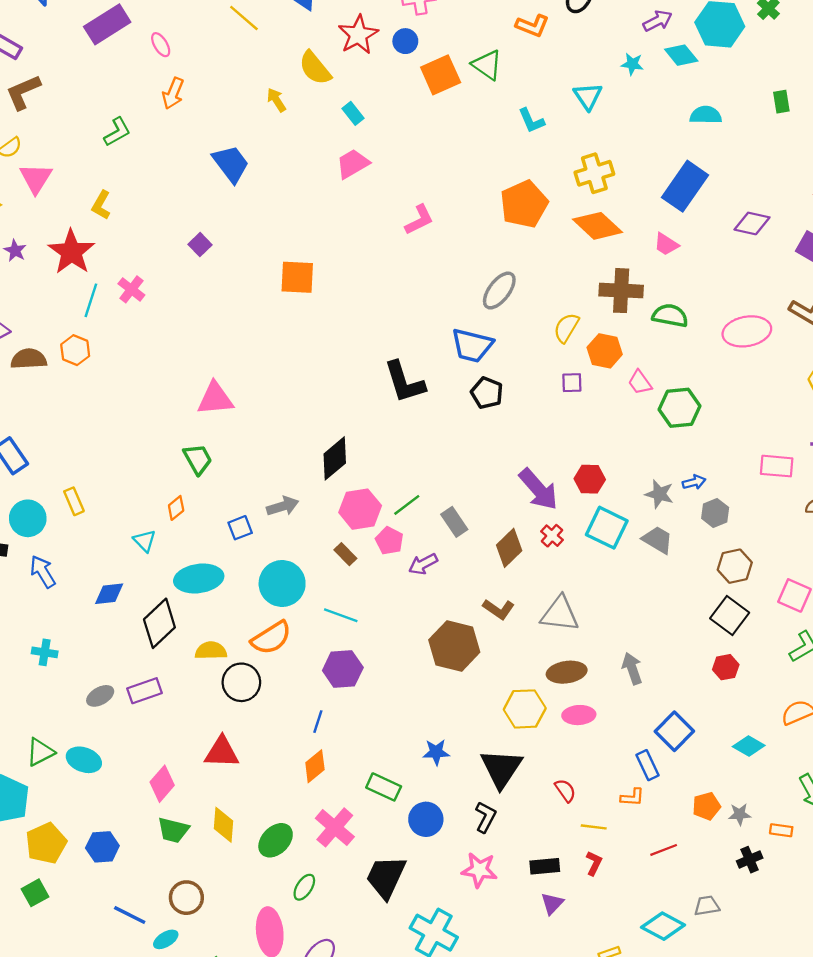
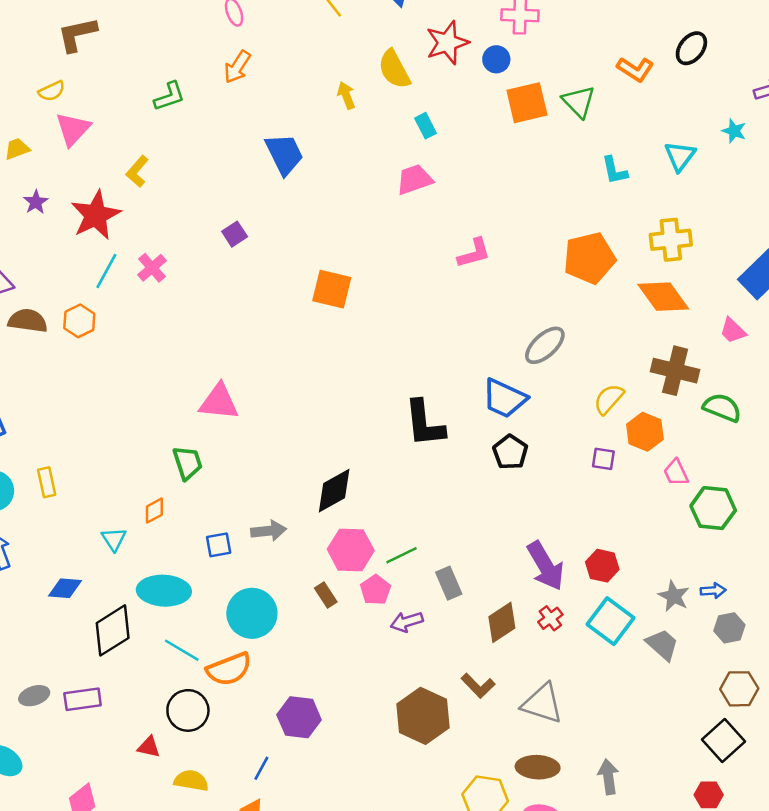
cyan line: (341, 615) -> (182, 650), moved
yellow semicircle: (211, 651) -> (191, 781), moved
red triangle: (222, 752) -> (149, 747), moved, size x0.6

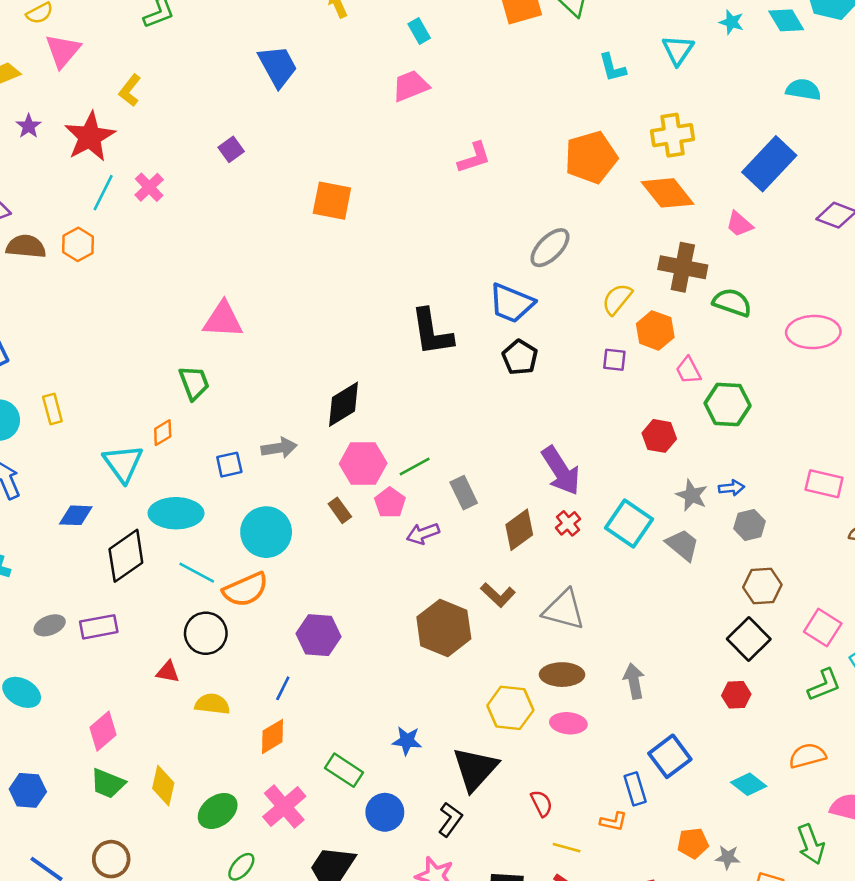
cyan triangle: (114, 539) -> (123, 463), size x1.6
red hexagon: (602, 566) -> (659, 436), moved

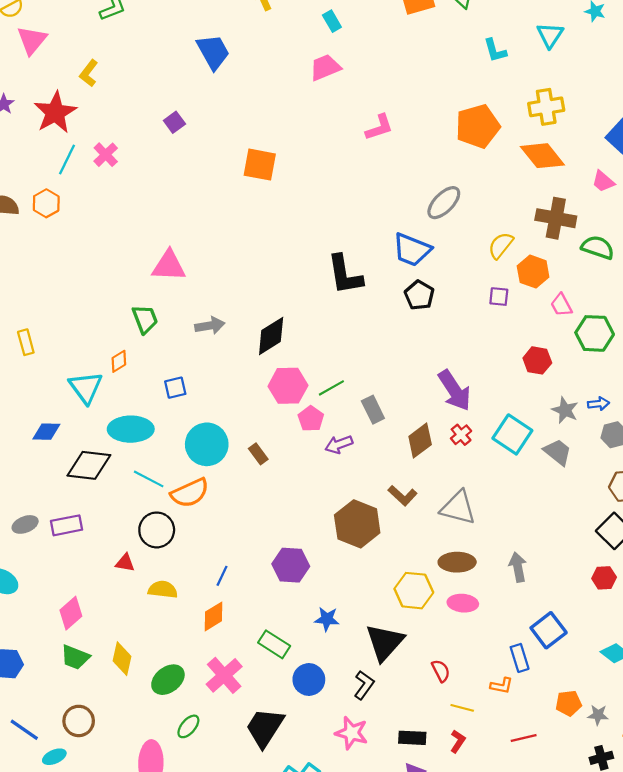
gray arrow: (279, 448) -> (210, 326), moved
brown rectangle: (340, 510) -> (258, 454), moved
black diamond: (126, 556) -> (89, 465), turned 42
purple hexagon: (318, 635) -> (291, 565), moved

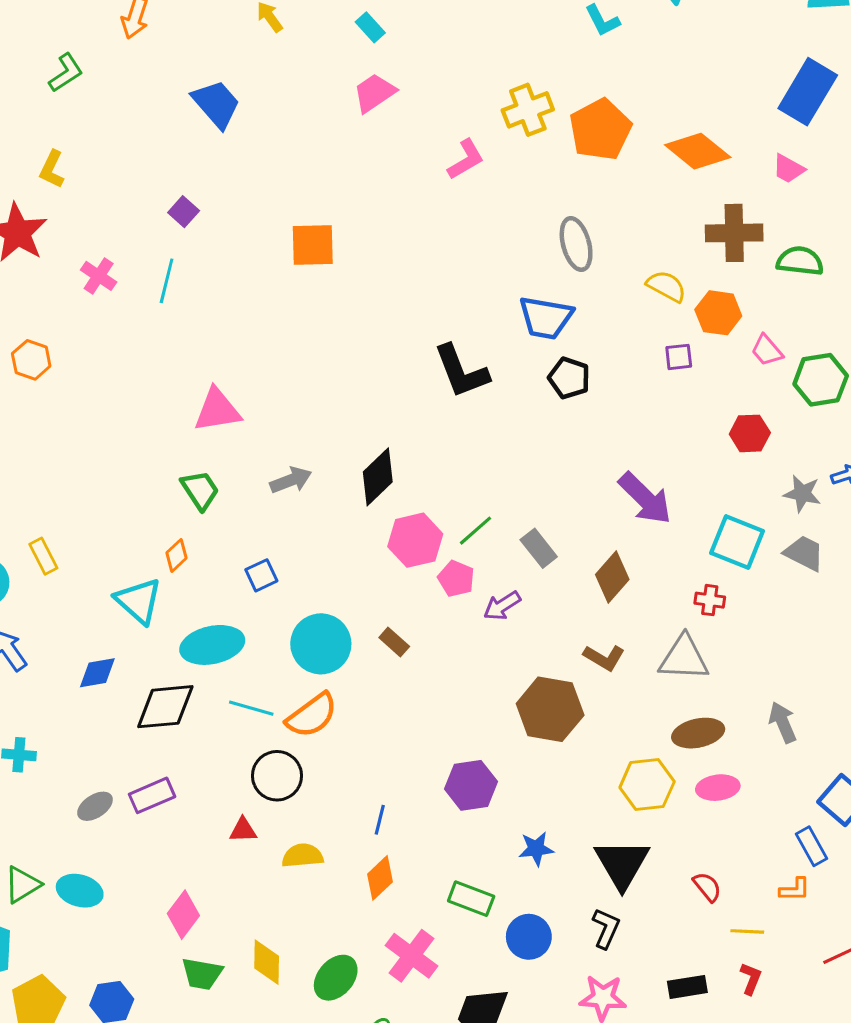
yellow cross: (546, 107) -> (528, 110), moved
cyan line: (67, 160) -> (167, 281), moved
gray ellipse: (444, 203) -> (576, 244), turned -48
yellow semicircle: (501, 245) -> (666, 286), turned 92
red cross: (461, 435) -> (710, 600), moved, turned -30

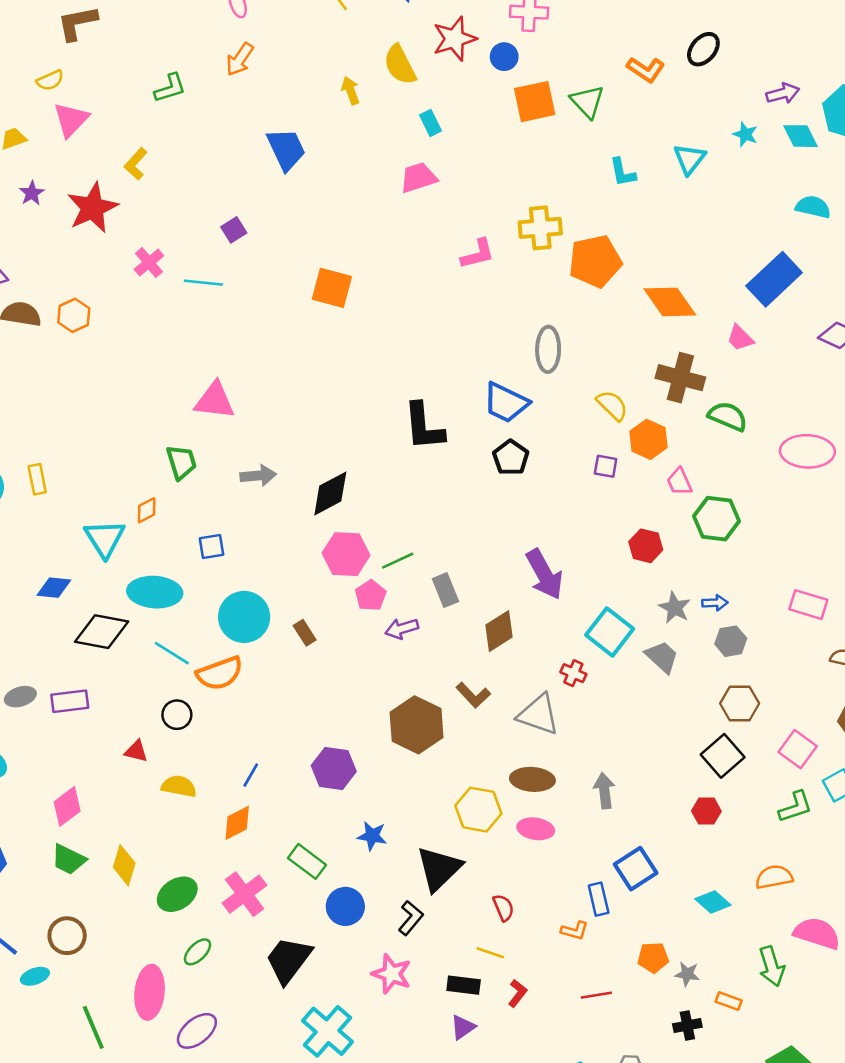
cyan line: (167, 281) -> (203, 283), turned 66
black circle: (277, 776) -> (177, 715), size x0.7
yellow line: (747, 931) -> (490, 953), moved

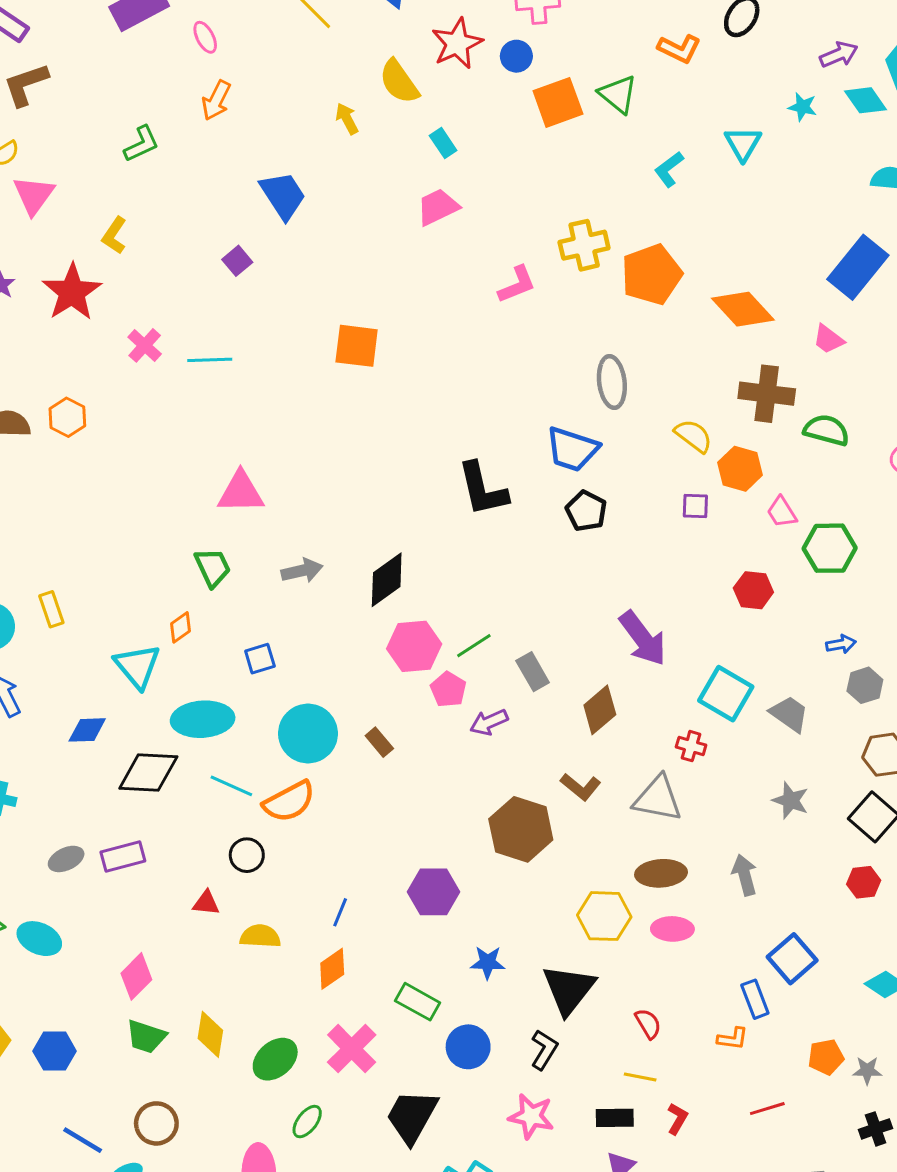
cyan L-shape: (623, 172) -> (669, 169), turned 72
purple square: (234, 230) -> (237, 261), moved
gray star: (675, 608) -> (791, 800), moved

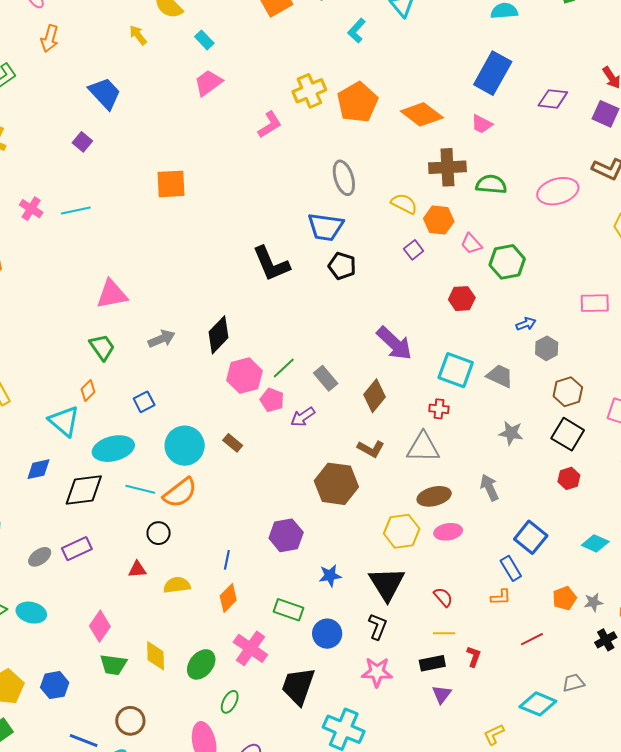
purple square: (695, 506) -> (414, 250), turned -30

